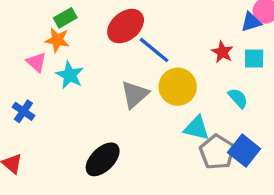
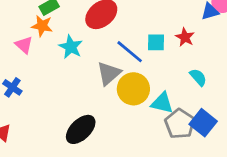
blue line: (154, 50) -> (130, 52), moved
cyan square: (254, 59) -> (156, 42), moved
cyan star: (70, 75) -> (71, 47), moved
yellow circle: (178, 87) -> (133, 89), moved

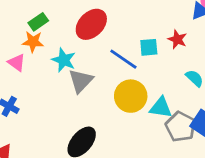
gray triangle: (109, 73) -> (81, 81), moved

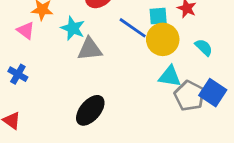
gray triangle: (81, 81) -> (90, 49), turned 40
yellow circle: (131, 96) -> (163, 39), moved

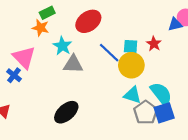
pink triangle: (26, 30) -> (24, 57), moved, size x1.6
cyan semicircle: (204, 47) -> (161, 94), moved, size x1.6
blue square: (213, 93) -> (164, 113), turned 30

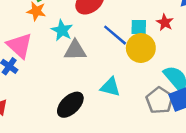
cyan triangle: (132, 95) -> (110, 87), moved

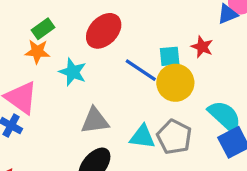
gray triangle: (75, 50) -> (95, 121), moved
gray pentagon: (160, 100) -> (174, 137), moved

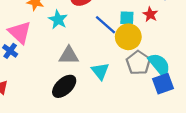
cyan triangle: (142, 137) -> (100, 71), turned 36
gray pentagon: (174, 137) -> (138, 63), moved

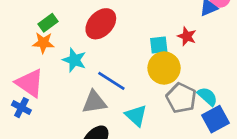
blue line: (105, 25) -> (111, 81), moved
cyan semicircle: (159, 65) -> (207, 96), size x0.7

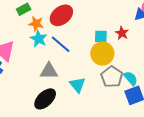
orange star: (43, 43) -> (36, 24), moved
blue line: (111, 81) -> (61, 44), moved

